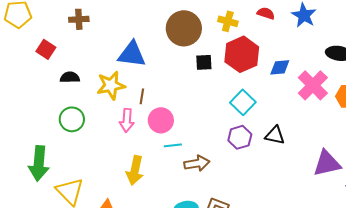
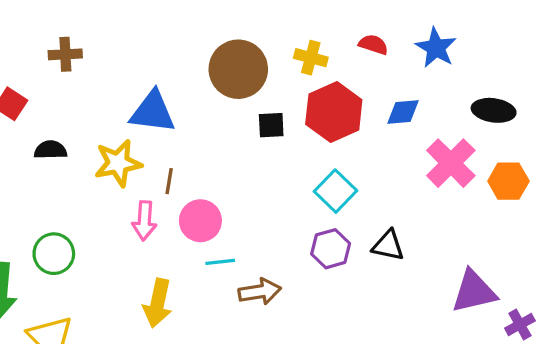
blue diamond: (280, 67) -> (403, 112), moved
green circle: (72, 119) -> (54, 254), moved

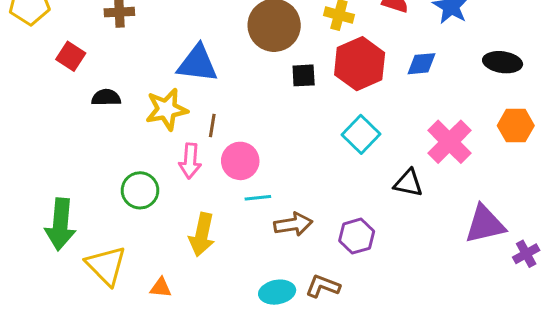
pink cross: (451, 163) -> (449, 142), moved
purple hexagon: (331, 249) -> (357, 236), moved
green circle: (54, 254) -> (140, 190), moved

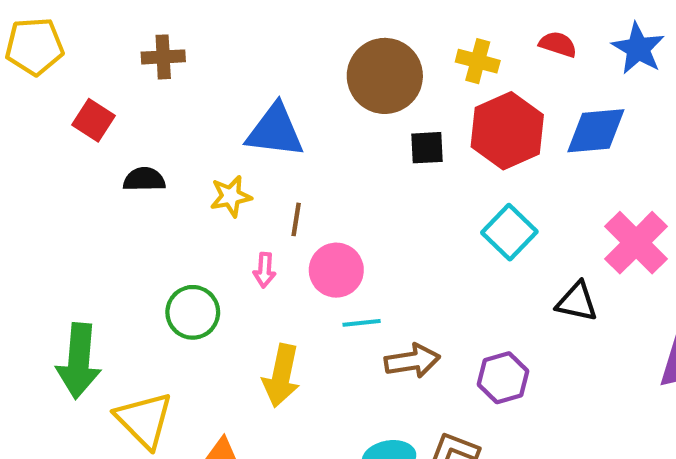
blue diamond: (421, 64) -> (596, 131), size x1.4
yellow star: (167, 109) -> (231, 196), size x0.7
pink arrow: (190, 161) -> (265, 270), size x0.7

